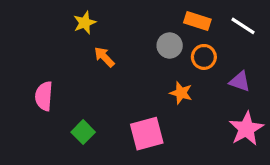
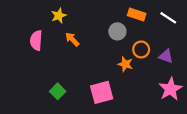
orange circle: (204, 57) -> (141, 49), moved
pink semicircle: (44, 96) -> (36, 40), moved

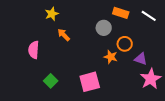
pink semicircle: (36, 40) -> (34, 50), moved
purple triangle: (166, 56) -> (141, 59), moved

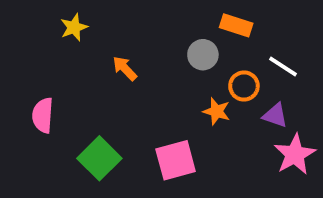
yellow star: (52, 14) -> (74, 27), moved
white line: (149, 16) -> (283, 66), moved
pink semicircle: (34, 50) -> (43, 115), moved
green square: (51, 81) -> (99, 158), size x1.5

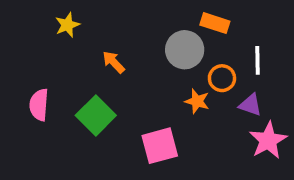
gray circle: (203, 55) -> (185, 50), size x1.4
white line: (283, 66) -> (257, 60), turned 56
green square: (99, 158) -> (96, 115), moved

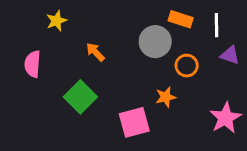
white line: (257, 60) -> (217, 25), moved
orange star: (197, 101) -> (166, 97), moved, turned -30
pink semicircle: (39, 105) -> (33, 64), moved
purple triangle: (250, 105) -> (230, 55), moved

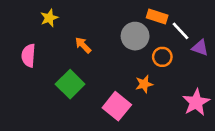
white line: (217, 25) -> (181, 31), moved, turned -42
pink square: (134, 122) -> (117, 106), turned -36

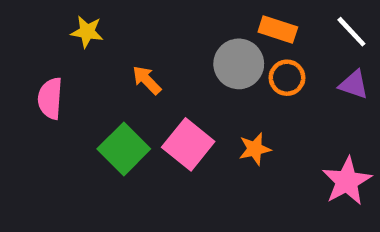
yellow star: (49, 18) -> (87, 32), turned 30
white line: (181, 31) -> (351, 32), moved
orange circle: (162, 57) -> (287, 78), moved
pink square: (117, 106) -> (188, 144), moved

